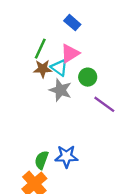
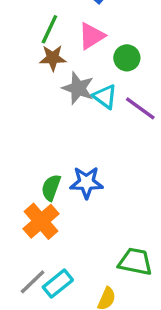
cyan triangle: (59, 68) -> (105, 97), moved
green circle: (88, 77) -> (127, 58), moved

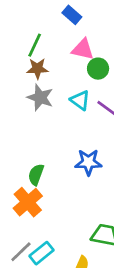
pink triangle: (91, 36) -> (83, 49), moved, turned 45
gray star: (78, 88) -> (40, 97), moved
blue star: (86, 183) -> (88, 162), moved

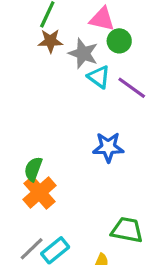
gray star: (40, 97) -> (83, 53), moved
green semicircle: (36, 175) -> (33, 169), moved

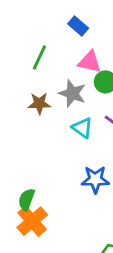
brown star: (50, 41) -> (39, 103), moved
cyan triangle: (99, 77) -> (82, 128), moved

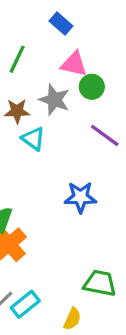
cyan triangle: (82, 128) -> (33, 139), moved

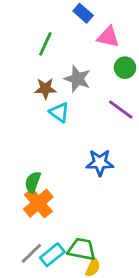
pink triangle: (74, 64) -> (108, 37), moved
green circle: (92, 87) -> (125, 68), moved
green trapezoid: (100, 283) -> (82, 249), moved

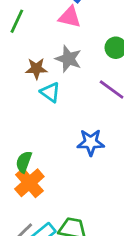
pink triangle: (108, 37) -> (70, 17), moved
green line: (45, 44) -> (17, 21), moved

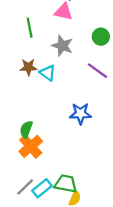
green line: (17, 21) -> (30, 28), moved, turned -36
brown star: (36, 69) -> (28, 67), moved

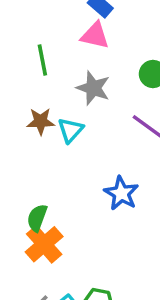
cyan triangle: (48, 73) -> (70, 130), turned 36
blue star: (80, 114) -> (121, 193), turned 30

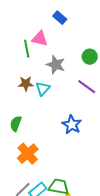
pink triangle: (95, 35) -> (40, 39), moved
green semicircle: (37, 218) -> (16, 124), moved

